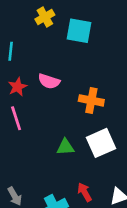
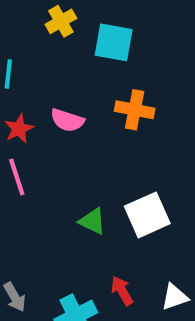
orange cross: (91, 100) -> (135, 110), moved
green triangle: (65, 147) -> (93, 221), turned 30

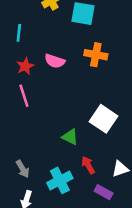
white square: (147, 215) -> (104, 119), turned -32
green triangle: (93, 221) -> (70, 137), moved

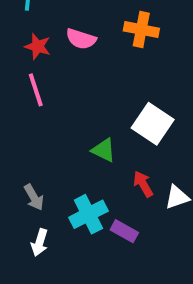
red star: (25, 66) -> (38, 46), turned -30
red arrow: (88, 165) -> (143, 184), moved
purple rectangle: (104, 192) -> (124, 231), moved

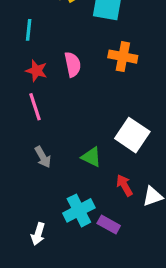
pink semicircle: (81, 39) -> (73, 64), turned -120
gray arrow: (34, 197) -> (43, 157), moved

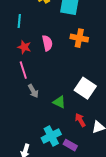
gray arrow: (43, 157) -> (33, 91), moved

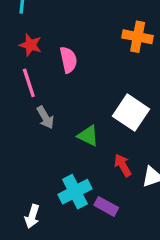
orange cross: (79, 38) -> (138, 37), moved
pink semicircle: (47, 43) -> (68, 60), moved

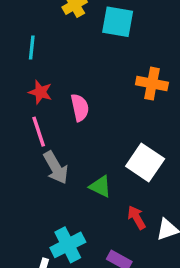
gray arrow: (45, 117) -> (56, 168), size x1.4
cyan cross: (75, 192) -> (68, 245), moved

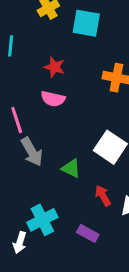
red star: (40, 92) -> (54, 67), moved
pink semicircle: (80, 108) -> (53, 99), turned 115

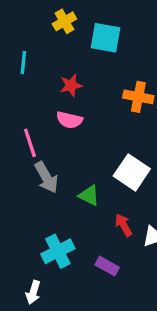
red star: (54, 67) -> (71, 85), turned -30
white arrow: (20, 242) -> (33, 292), moved

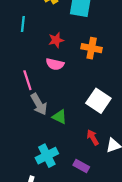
orange cross: (138, 97) -> (92, 48), moved
green triangle: (89, 195) -> (60, 117), moved

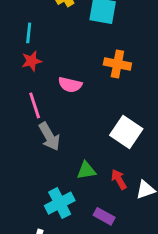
red star: (56, 40) -> (32, 61), moved
green triangle: (60, 117) -> (86, 170), moved, turned -35

